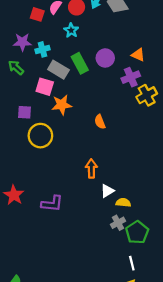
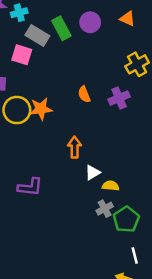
purple cross: (131, 77) -> (119, 98), moved
orange star: (62, 105) -> (41, 109), moved
white line: (132, 263) -> (135, 255), moved

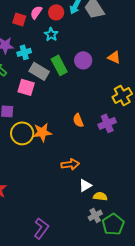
orange arrow: (75, 147) -> (70, 164), turned 84
purple L-shape: (30, 187) -> (41, 228), moved, turned -60

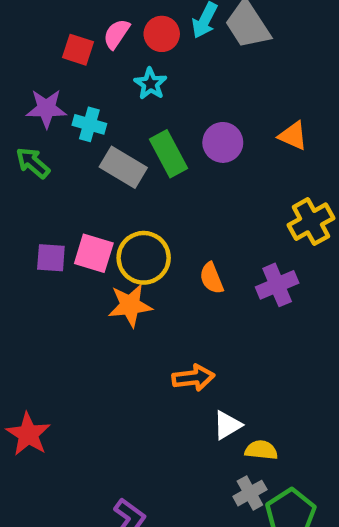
cyan cross: (24, 52) -> (89, 124), turned 32
pink square: (26, 87) -> (94, 253), moved
yellow circle: (22, 133) -> (144, 258), moved

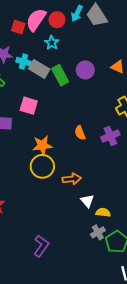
pink semicircle: (116, 34) -> (36, 20), size x1.6
gray rectangle: (123, 167) -> (39, 69), moved
pink square: (94, 253) -> (29, 106), moved
yellow circle: (144, 258) -> (42, 166), moved
white triangle: (227, 425) -> (87, 201), turned -40

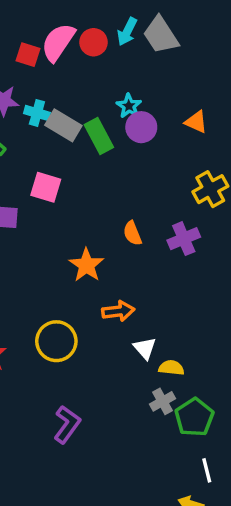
cyan star: (52, 43) -> (129, 106), moved
orange star: (42, 145) -> (86, 265), moved, turned -30
yellow circle: (42, 166) -> (56, 341), moved

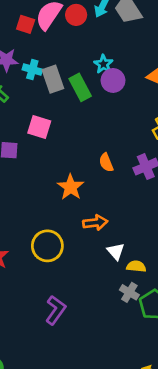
gray rectangle: (63, 125) -> (53, 79), turned 40
gray cross: (163, 401) -> (129, 292), turned -30

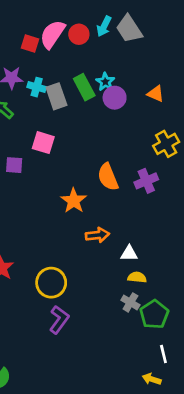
green rectangle: (80, 87) -> (84, 87), moved
orange semicircle: (106, 162) -> (108, 177), size x1.5
yellow circle: (47, 246) -> (51, 283), moved
white triangle: (116, 251) -> (129, 254), moved, turned -48

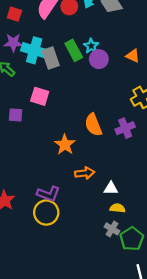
red square: (30, 43) -> (14, 14), moved
cyan cross: (37, 87) -> (34, 50), size x1.6
purple L-shape: (59, 320) -> (48, 194), moved, turned 75

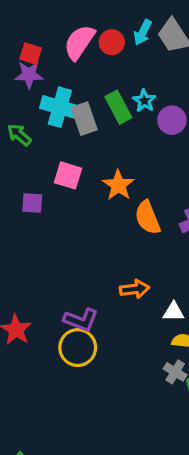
purple star: (13, 43) -> (29, 75), moved
purple circle: (99, 59) -> (172, 120), moved
orange star: (65, 145) -> (118, 185), moved

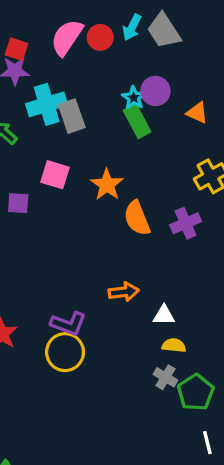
cyan cross: (60, 107) -> (47, 104), turned -33
green rectangle: (118, 107) -> (137, 121), moved
purple circle: (172, 120) -> (155, 91), moved

